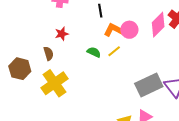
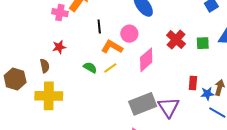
pink diamond: (158, 25) -> (146, 60), moved
pink circle: (129, 30) -> (129, 34), moved
yellow cross: (55, 83) -> (49, 96), turned 32

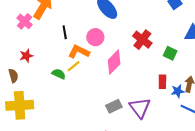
pink cross: (60, 13) -> (25, 21), turned 35
green square: (203, 43) -> (170, 53), moved, turned 32
yellow line: (110, 68) -> (74, 66), moved
gray rectangle: (143, 104) -> (114, 106), size x0.6

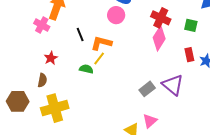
black line: (65, 32) -> (80, 34), moved
pink circle: (95, 37) -> (116, 15), moved
pink diamond: (114, 62) -> (159, 38), moved
brown semicircle: (13, 76) -> (42, 80), turned 40

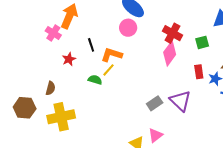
green square: (191, 25) -> (202, 42), turned -32
red star: (51, 58) -> (69, 59), moved

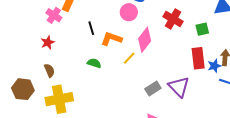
pink diamond: (170, 53) -> (145, 40), moved
red star: (69, 59) -> (48, 42), moved
yellow line: (109, 70) -> (129, 58), moved
red rectangle: (199, 72) -> (198, 58), size x1.5
brown semicircle: (50, 88) -> (49, 70), turned -40

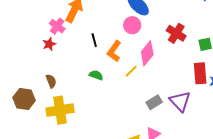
orange L-shape: (112, 39) -> (114, 51), turned -75
red star: (48, 42) -> (49, 44), moved

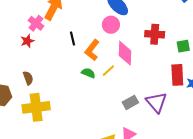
red cross: (176, 33) -> (155, 34), turned -30
pink diamond: (147, 53) -> (125, 53), turned -40
green semicircle: (96, 75) -> (88, 73), moved

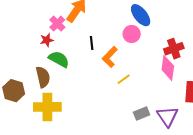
red cross: (155, 34) -> (174, 49), turned -30
pink diamond: (125, 53) -> (168, 68), moved
green semicircle: (88, 73) -> (59, 59), moved, size x1.5
brown semicircle: (28, 78) -> (43, 77), size x1.5

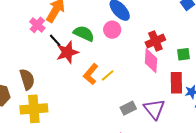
red star: (47, 40) -> (67, 52), moved, size x1.6
black line: (92, 43) -> (55, 40), moved, turned -32
orange L-shape: (110, 57) -> (91, 74), moved
green semicircle: (59, 59) -> (84, 33), moved

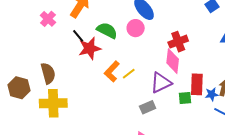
pink cross: (37, 25) -> (48, 19), moved
green square: (184, 54) -> (185, 98), moved
purple triangle: (154, 109) -> (161, 83), moved, turned 40

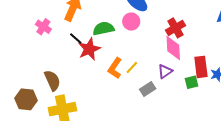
green semicircle: (107, 30) -> (103, 29), turned -30
purple triangle: (161, 83) -> (165, 71), size x0.7
gray rectangle: (148, 107) -> (148, 89), moved

